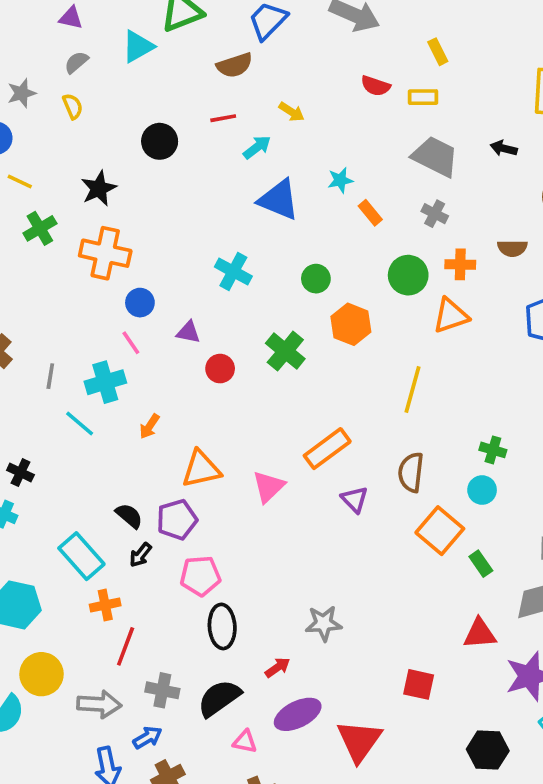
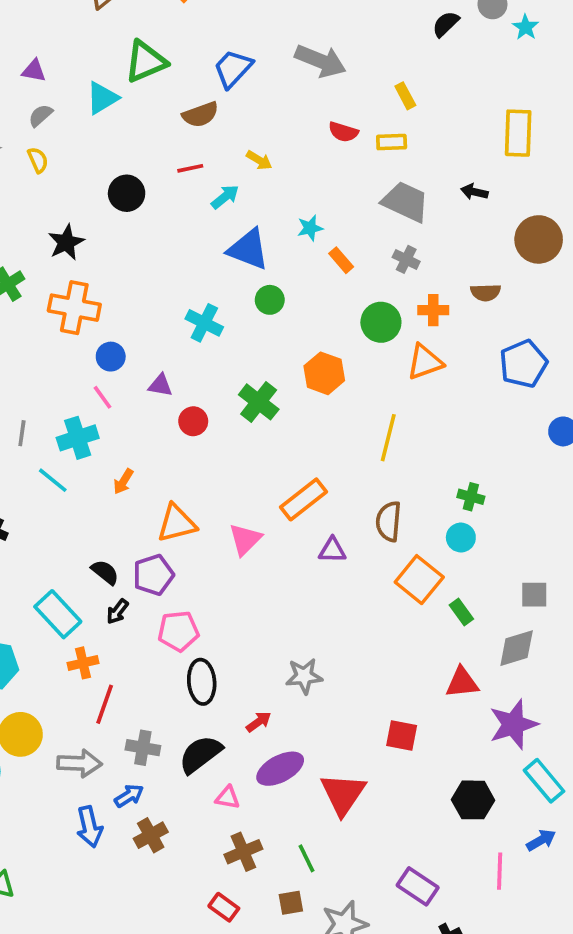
green circle: (316, 279) -> (270, 300), moved
purple triangle: (355, 499) -> (332, 550), turned -44

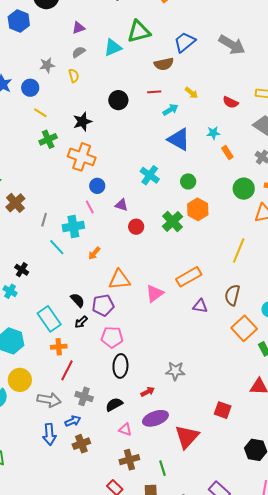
purple triangle: (34, 71) -> (79, 28), turned -40
red semicircle: (343, 132) -> (230, 102), moved
green circle: (270, 300) -> (188, 181), moved
orange hexagon: (324, 373) -> (198, 209), moved
black semicircle: (200, 754) -> (114, 404), size x0.7

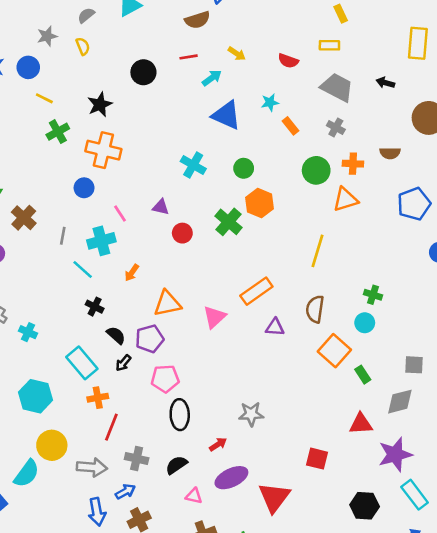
blue circle: (97, 186) -> (84, 188), moved
black cross: (22, 270) -> (95, 307), moved

